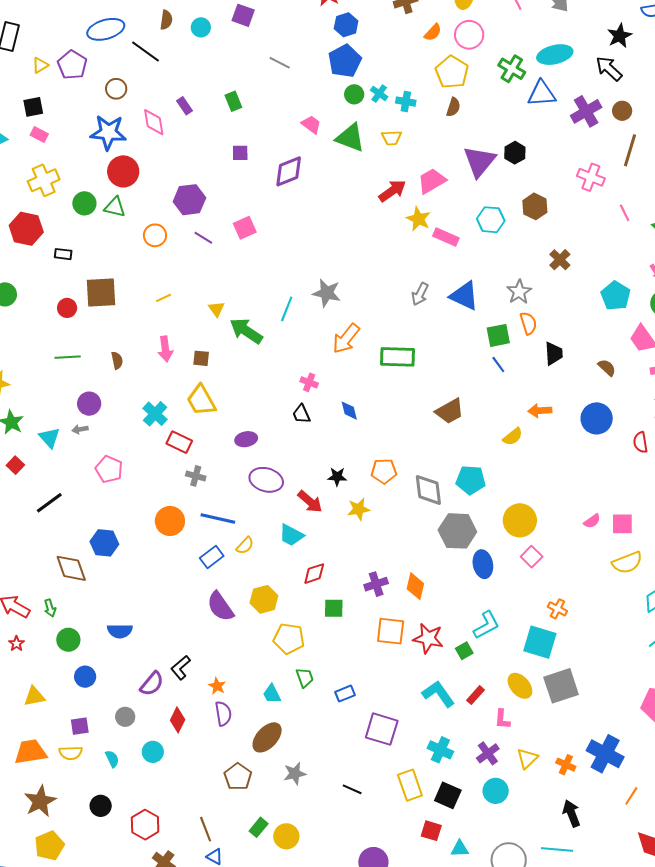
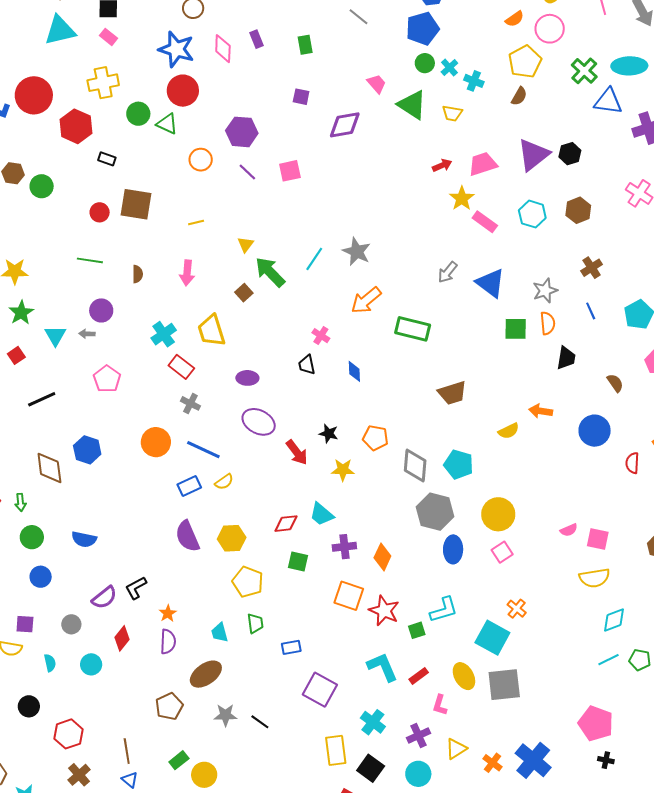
red arrow: (392, 191) -> (442, 165), size x0.7
brown square: (201, 358) -> (244, 293), moved, turned 30
blue line: (498, 365) -> (591, 311), moved
cyan trapezoid: (291, 535) -> (322, 514), moved
black line: (352, 789) -> (260, 722), moved

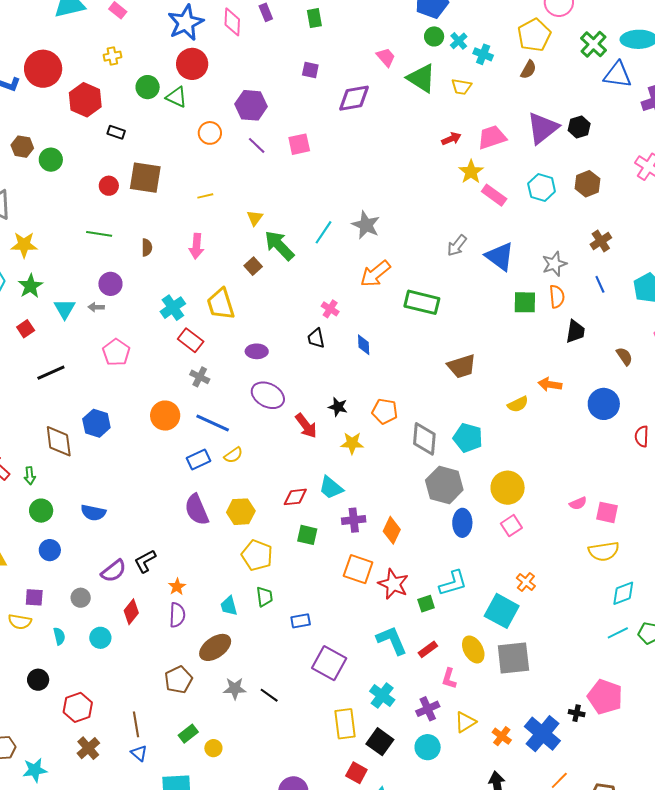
blue star: (176, 49) -> (186, 23), turned 30
yellow cross: (103, 83) -> (112, 56), size x0.6
black cross: (606, 760) -> (577, 713), moved
yellow circle: (204, 775) -> (213, 748), size x0.7

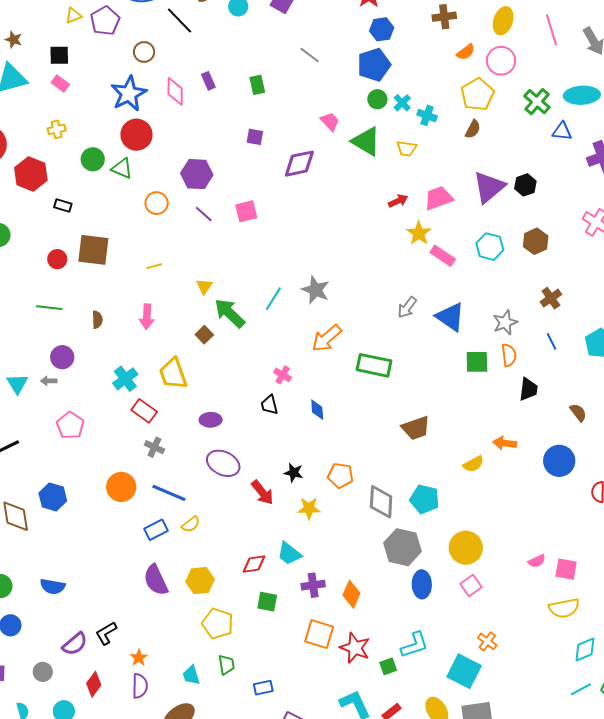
blue triangle: (618, 75) -> (562, 131), size x0.7

